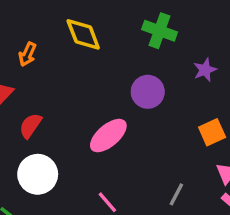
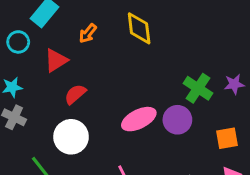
green cross: (160, 31) -> (198, 88), moved
purple circle: (148, 92) -> (177, 120), moved

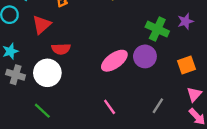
red semicircle: (75, 94) -> (61, 49), turned -132
white circle: (71, 137) -> (47, 73), moved

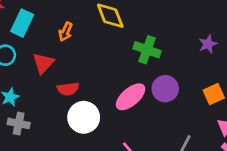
green cross: (157, 29) -> (147, 50), moved
white circle: (47, 73) -> (84, 117), moved

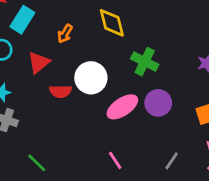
white circle: (84, 117) -> (91, 78), moved

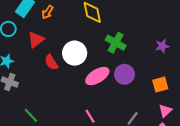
orange arrow: (65, 34) -> (48, 12), moved
red semicircle: (61, 91) -> (51, 62), turned 56

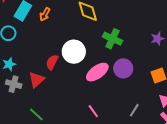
red triangle: (36, 40) -> (36, 80), moved
red semicircle: (51, 62) -> (52, 62), turned 63

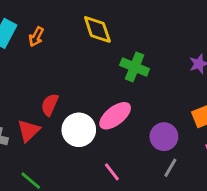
white circle: (74, 52) -> (79, 130), moved
purple circle: (123, 68) -> (164, 137), moved

